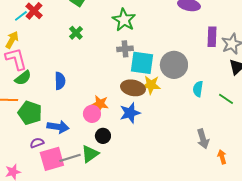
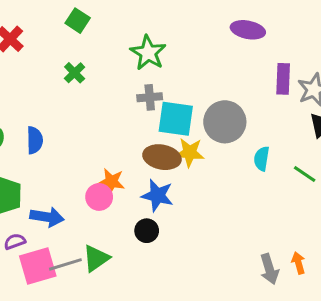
blue semicircle: (60, 81) -> (35, 140), moved
blue star: (130, 113) -> (157, 195), turned 30
black circle: (103, 136) -> (147, 231), moved
gray arrow: (203, 139) -> (269, 269), moved

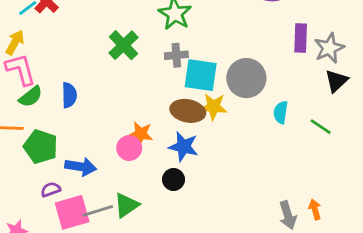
green cross: (75, 73) -> (123, 45), moved, size x1.5

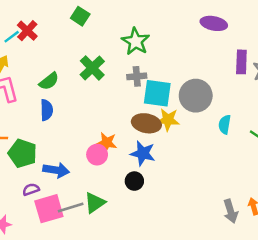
green semicircle: (31, 97) -> (49, 81), moved

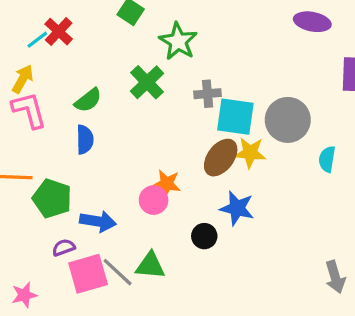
green star: (136, 41) -> (178, 41), moved
brown ellipse: (146, 123) -> (221, 158), turned -64
blue star: (143, 153) -> (237, 208), moved
green triangle: (95, 203) -> (150, 266), turned 40
gray line: (71, 208) -> (118, 272), turned 60

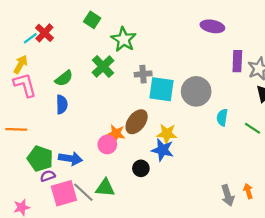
yellow star: (250, 153) -> (167, 134), moved
brown ellipse: (221, 158) -> (137, 122), moved
green pentagon: (52, 198) -> (40, 159), moved

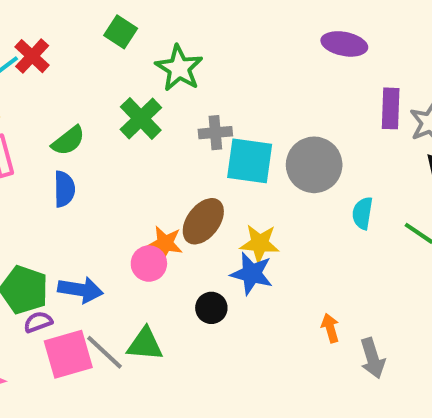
orange arrow: (248, 191) -> (330, 328), moved

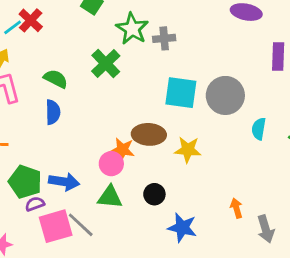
gray cross: (215, 133) -> (164, 38), moved
green semicircle: (68, 141) -> (56, 79), turned -115
brown ellipse: (203, 221) -> (149, 134), turned 56
blue star: (252, 274) -> (182, 228), moved
green triangle: (145, 344) -> (110, 197), moved

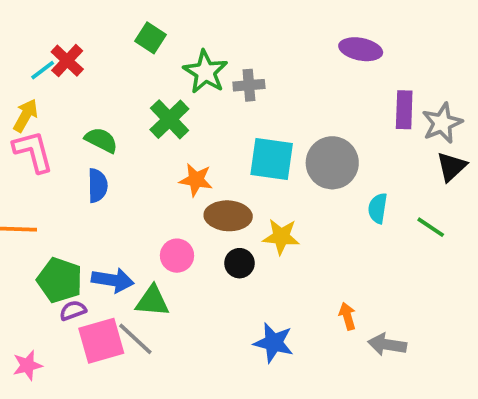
orange star: (122, 150) -> (196, 180), moved
black circle: (154, 194) -> (239, 263), moved
green triangle: (110, 197) -> (152, 301), moved
gray arrow: (266, 229) -> (387, 345), turned 116

